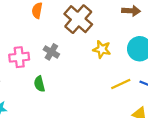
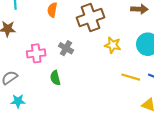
brown cross: (78, 19) -> (90, 17), turned 30
yellow line: (121, 84) -> (131, 77), turned 42

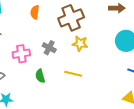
yellow star: (113, 45) -> (80, 44), moved
yellow line: (131, 77) -> (73, 74), moved

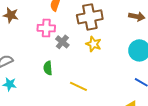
pink cross: (21, 54) -> (46, 28), moved
yellow line: (73, 74) -> (78, 86), moved

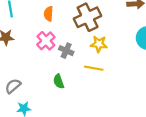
pink cross: (46, 28) -> (46, 41), turned -30
yellow line: (78, 86) -> (94, 68), moved

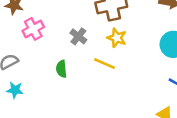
pink cross: (46, 41) -> (33, 29), moved

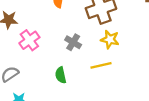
yellow line: (105, 64) -> (101, 65), turned -30

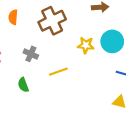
yellow star: (110, 39) -> (86, 45), moved

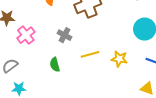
yellow star: (86, 45) -> (119, 59), moved

